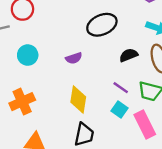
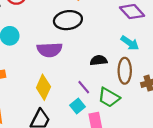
black ellipse: (102, 25) -> (68, 20), moved
purple semicircle: (74, 58) -> (50, 50), size x1.6

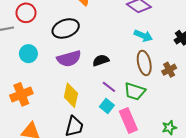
black ellipse: (68, 20) -> (66, 28), moved
black semicircle: (99, 60) -> (101, 60), moved

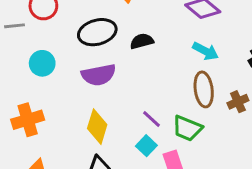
black semicircle: (101, 60) -> (142, 41), moved

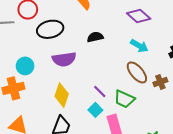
black ellipse: (97, 32) -> (50, 29), moved
cyan circle: (42, 63) -> (25, 66), moved
brown ellipse: (204, 89) -> (137, 72), turned -35

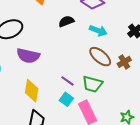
black semicircle: (95, 37) -> (66, 21), moved
purple semicircle: (64, 59) -> (28, 56), turned 30

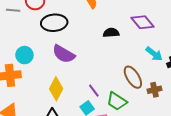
cyan arrow: (98, 31) -> (154, 54), moved

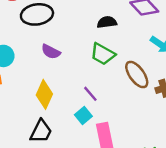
purple semicircle: (64, 54) -> (51, 52), size x0.7
green trapezoid: (117, 101) -> (103, 54), moved

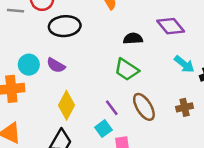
purple semicircle: (51, 52) -> (56, 65), moved
brown ellipse: (137, 75) -> (144, 107), moved

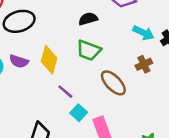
yellow diamond: (67, 105) -> (49, 60), moved
brown cross: (185, 107) -> (144, 64), moved
purple line: (112, 108) -> (65, 92), moved

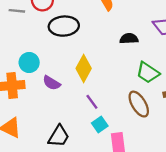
green trapezoid: (89, 50) -> (148, 73), moved
purple semicircle: (19, 61) -> (52, 83), moved

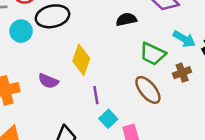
cyan circle: (29, 62) -> (21, 31), moved
purple line: (92, 102) -> (96, 95), turned 35

